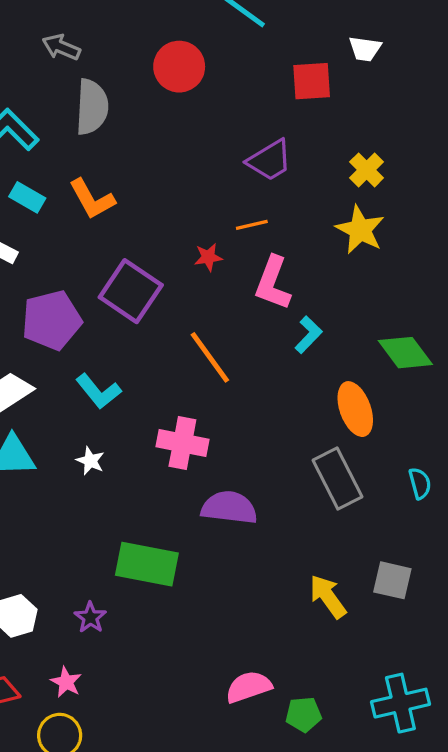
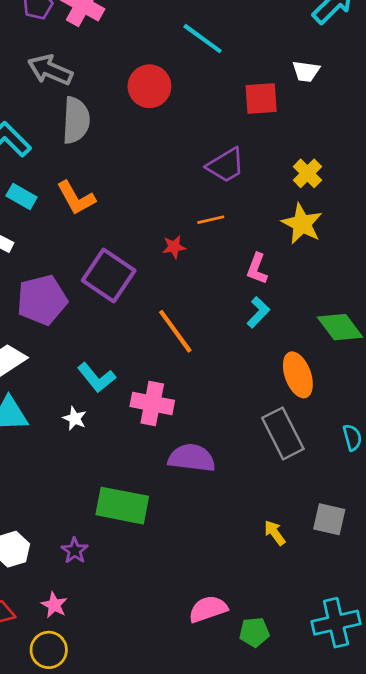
gray arrow: (61, 47) -> (50, 70), size x1.4
pink L-shape: (273, 283) -> (257, 269), moved, size x0.7
cyan L-shape: (98, 391) -> (96, 378), moved
yellow arrow: (328, 596) -> (275, 533), size x0.7

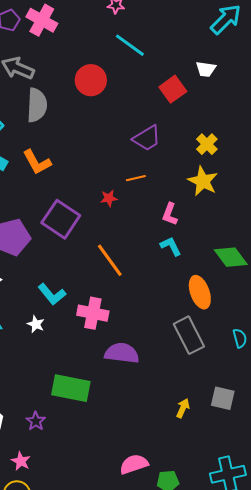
red square: (261, 98) -> (173, 89), turned -32
cyan L-shape: (258, 312) -> (171, 246), turned -70
yellow arrow: (275, 533) -> (183, 408), turned 60

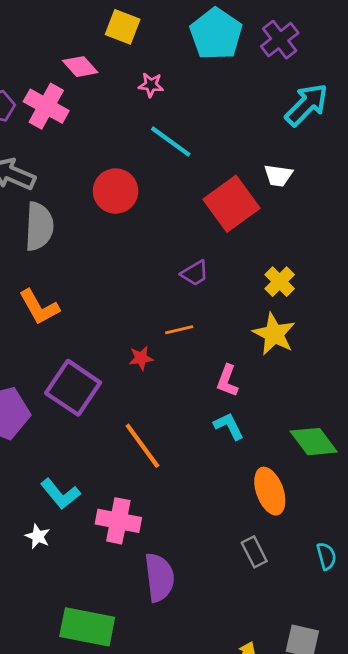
red square: (173, 89) -> (232, 204), size x1.4
purple trapezoid: (147, 138) -> (195, 273), size x0.7
gray rectangle: (189, 335) -> (254, 552), size x0.6
purple semicircle: (122, 353) -> (159, 577), turned 76

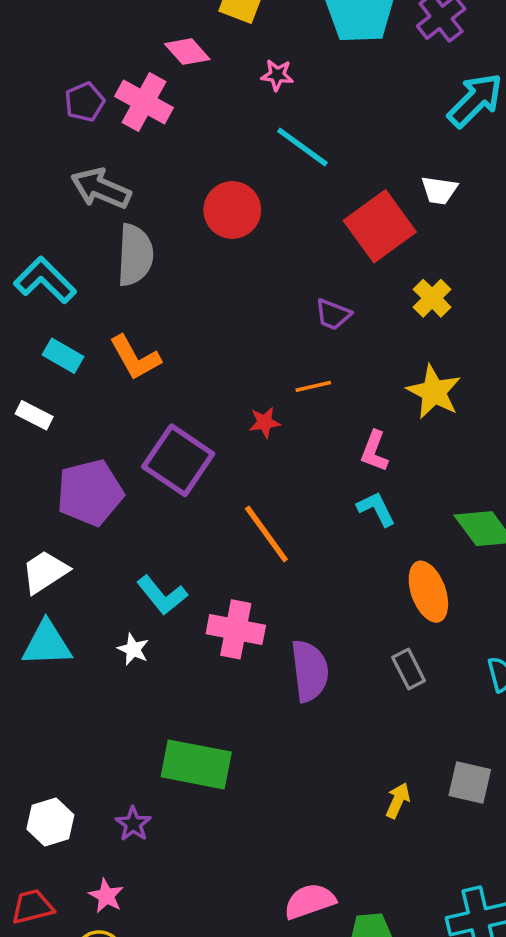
purple trapezoid: (195, 273) -> (333, 314), turned 52
yellow cross: (280, 282) -> (432, 298), moved
purple semicircle: (159, 577) -> (310, 671), moved

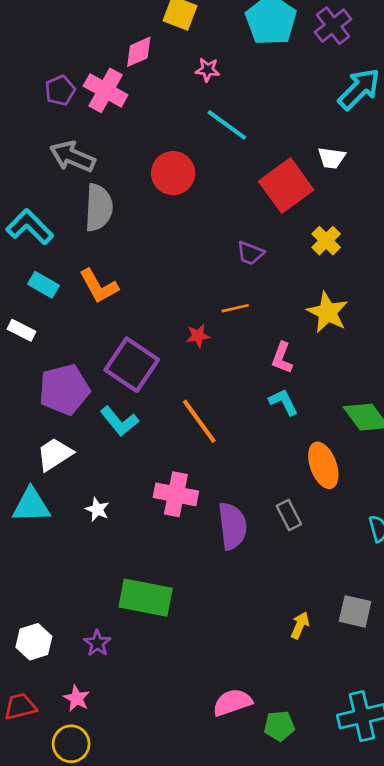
pink diamond: (187, 52) -> (139, 52), turned -72
white trapezoid: (45, 572) -> (55, 454), moved
cyan L-shape: (162, 595) -> (119, 421), moved
gray rectangle: (409, 669) -> (289, 515), moved

